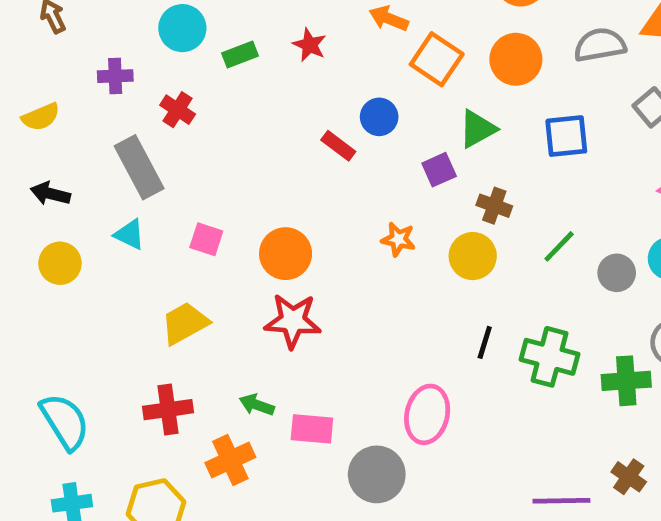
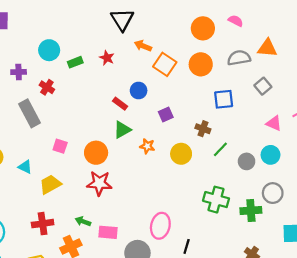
green triangle: (477, 129) -> (122, 130), moved
brown cross: (494, 206) -> (203, 129), moved
cyan triangle: (130, 234) -> (25, 167), moved
black line: (485, 342) -> (187, 246), moved

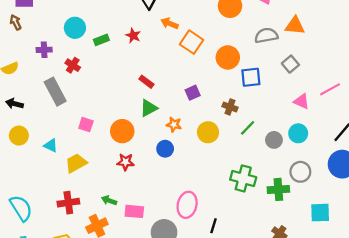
orange circle: (201, 64) -> (228, 57), moved
blue circle: (139, 91) -> (165, 149), moved
red star: (99, 183) -> (126, 162), size x0.7

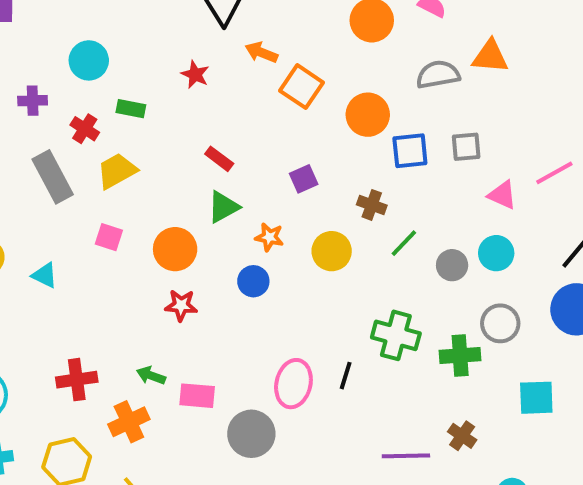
green rectangle: (101, 40) -> (131, 109), moved, turned 32
gray square: (290, 64) -> (466, 147), moved, turned 35
yellow trapezoid: (76, 163) -> (117, 171), moved
black line: (213, 226) -> (346, 376), moved

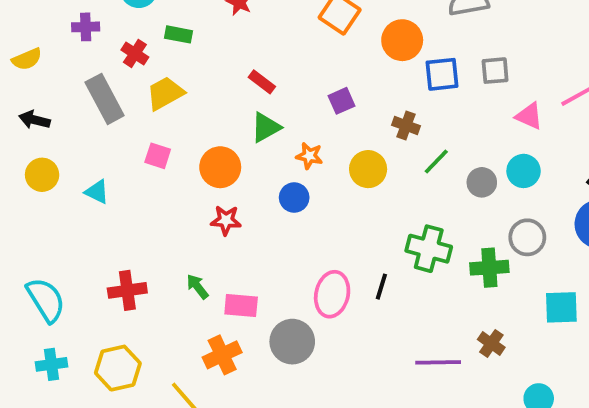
green arrow: (151, 376) -> (197, 287), turned 32
orange cross: (129, 422) -> (222, 355), moved

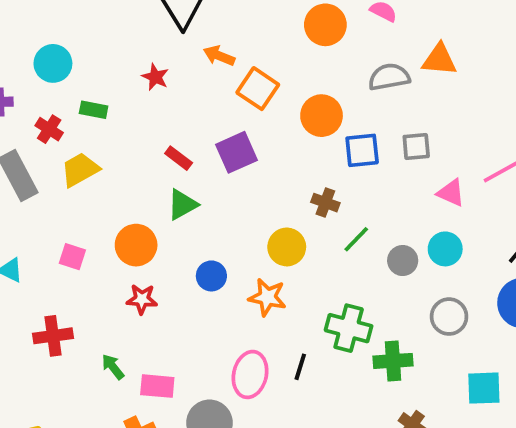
purple square: (342, 101) -> (236, 152), moved, size x1.5
pink square: (158, 156) -> (72, 257), moved
orange star: (309, 156) -> (267, 297), moved, size x1.4
green cross: (489, 268) -> (393, 361), moved
red cross: (127, 290) -> (53, 336), moved

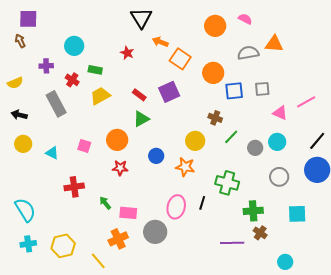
yellow trapezoid: (80, 170) -> (100, 96), moved
green cross: (393, 361) -> (253, 211), moved

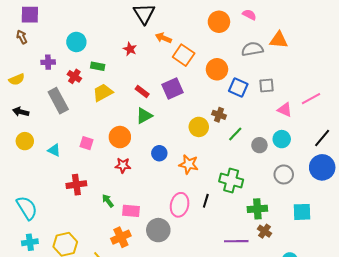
blue square: (234, 91) -> (238, 87), turned 30
yellow circle: (195, 141) -> (199, 127), moved

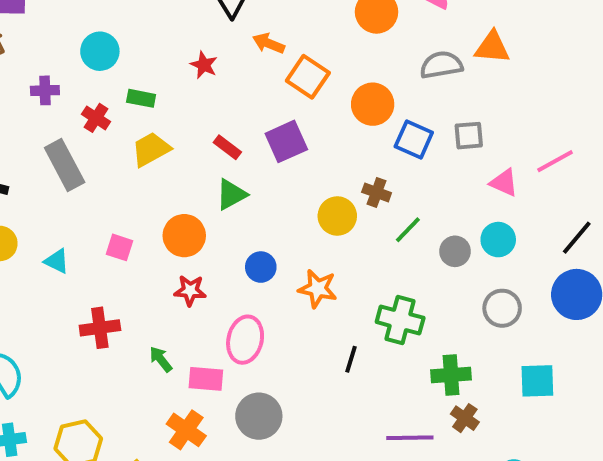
pink ellipse: (180, 205) -> (245, 340), moved
orange cross: (121, 237) -> (186, 430), turned -30

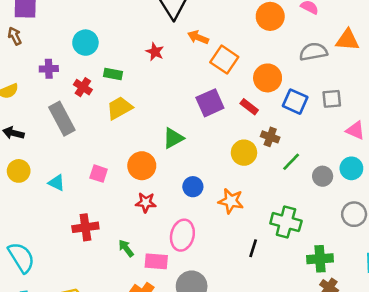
red rectangle: (227, 147) -> (249, 107), moved

